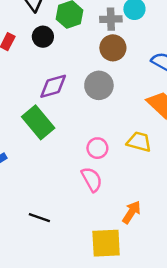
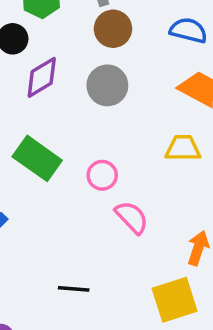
purple diamond: (53, 86) -> (42, 77), moved
pink circle: (97, 148) -> (102, 175), moved

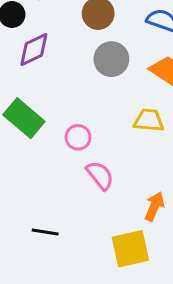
gray circle: (107, 85) -> (111, 59), moved

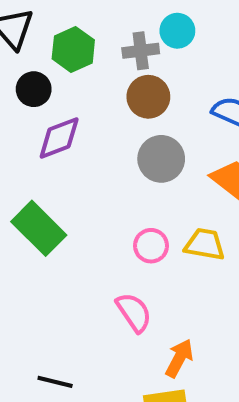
pink circle: (78, 137) -> (151, 246), moved
orange arrow: (154, 206) -> (179, 358), moved

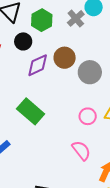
gray cross: (141, 51) -> (76, 18), turned -30
brown circle: (148, 97) -> (65, 58), moved

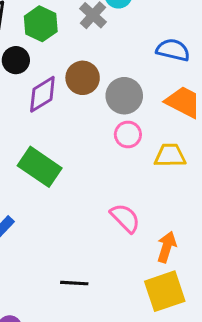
pink circle: (88, 116) -> (128, 134), moved

